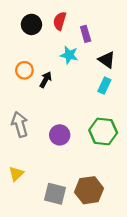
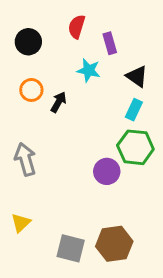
black circle: (31, 24) -> (28, 42), moved
green hexagon: (103, 131) -> (135, 147), moved
purple circle: (60, 135) -> (107, 171), moved

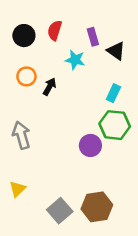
red semicircle: (77, 27) -> (55, 30), moved
black triangle: (137, 76) -> (116, 51), moved
gray square: (71, 248) -> (60, 211), turned 35

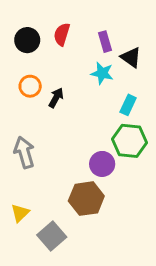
cyan star: (75, 60) -> (102, 73), moved
brown hexagon: (97, 207) -> (86, 199), moved
gray square: (60, 211) -> (52, 236), moved

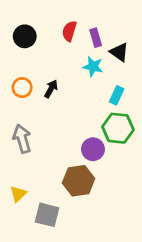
red semicircle: (62, 34) -> (69, 31), moved
orange circle: (30, 86) -> (22, 88), moved
gray square: (52, 236) -> (47, 215), turned -35

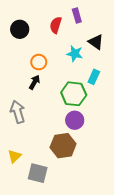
purple rectangle: (96, 38) -> (77, 16), moved
orange circle: (22, 88) -> (39, 62), moved
black arrow: (51, 89) -> (35, 82), moved
green hexagon: (118, 128) -> (74, 94), moved

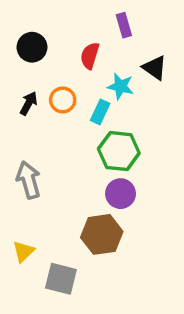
red semicircle: (56, 25) -> (90, 56), moved
cyan rectangle: (94, 77) -> (100, 112), moved
black arrow: (35, 82) -> (29, 103), moved

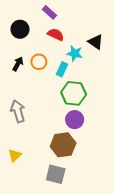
purple rectangle: (124, 25) -> (49, 12), moved, turned -32
red semicircle: (90, 56) -> (56, 34), turned 98
gray square: (61, 279) -> (56, 174), moved

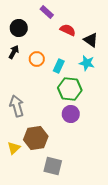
red semicircle: (56, 34) -> (68, 30), moved
cyan star: (75, 53) -> (87, 63), moved
black arrow: (18, 64) -> (14, 52), moved
brown hexagon: (63, 145) -> (36, 138), moved

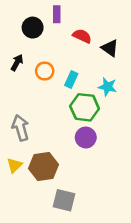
purple rectangle: (47, 12) -> (57, 14), turned 48
black circle: (19, 28) -> (33, 28), moved
cyan star: (87, 63) -> (107, 87), moved
yellow triangle: (14, 148) -> (14, 165), moved

